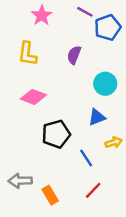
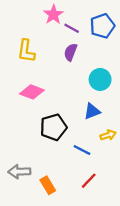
purple line: (85, 12) -> (72, 28), moved
pink star: (42, 15) -> (53, 15), moved
blue line: (86, 158) -> (82, 150), turned -30

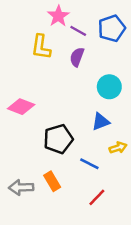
yellow L-shape: (26, 51) -> (41, 47), moved
pink diamond: (32, 92) -> (21, 107), moved
orange rectangle: (48, 185) -> (52, 181), moved

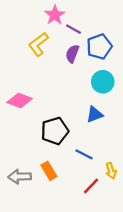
blue pentagon: (112, 28) -> (99, 47), moved
yellow L-shape: (41, 47) -> (38, 44), turned 45
yellow arrow: (118, 148) -> (111, 171), moved, turned 91

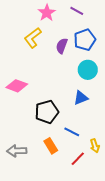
purple line: (73, 29) -> (77, 11), moved
orange rectangle: (49, 171) -> (51, 146), moved

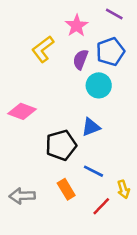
purple line: (77, 11) -> (114, 14), moved
pink star: (47, 13) -> (77, 26), moved
cyan circle: (88, 70) -> (99, 85), moved
blue triangle: (81, 98) -> (91, 127), moved

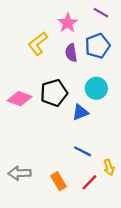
purple semicircle: (80, 59) -> (71, 53), turned -30
cyan circle: (99, 85) -> (96, 88), moved
black pentagon: (61, 145) -> (54, 93), moved
orange rectangle: (66, 189) -> (58, 181), moved

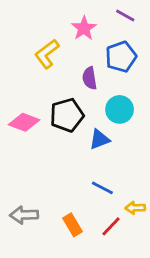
purple semicircle: (71, 53) -> (90, 78), moved
yellow arrow: (109, 167) -> (135, 208), turned 105

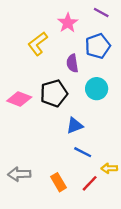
blue triangle: (100, 139) -> (75, 126), moved

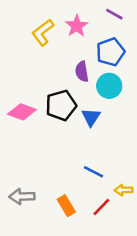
yellow L-shape: (38, 44) -> (43, 32), moved
cyan circle: (97, 89) -> (109, 86), moved
blue triangle: (75, 126) -> (91, 117), moved, turned -36

